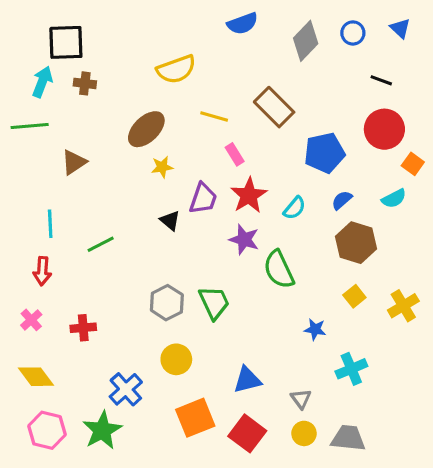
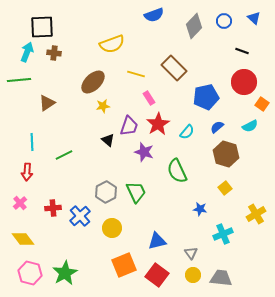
purple star: (244, 240) -> (144, 152), moved
yellow cross: (403, 306) -> (256, 214), moved
blue cross: (126, 389) -> (80, 216), moved

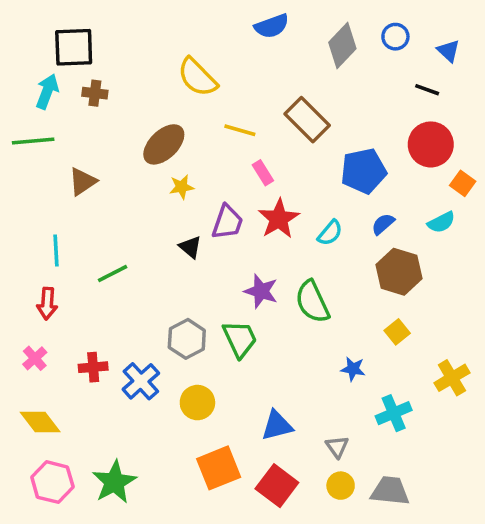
blue triangle: (254, 18) -> (448, 51), moved
yellow semicircle: (112, 44) -> (197, 77), turned 65
purple star: (144, 152) -> (261, 291), moved

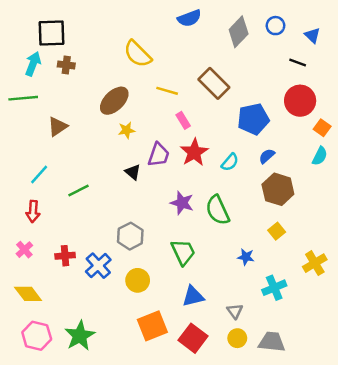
cyan semicircle: (441, 222) -> (320, 156), moved, turned -36
cyan line: (56, 251) -> (39, 175), turned 45
green trapezoid: (240, 339) -> (183, 252), moved

